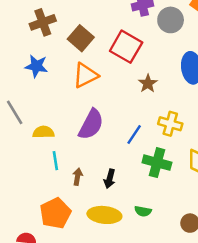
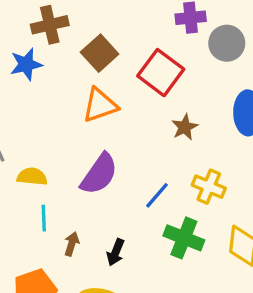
blue star: (36, 66) -> (26, 64), moved, turned -30

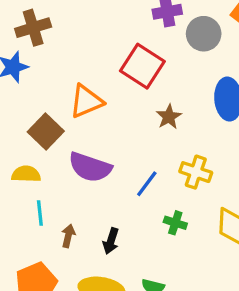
brown square: (100, 53) -> (46, 131), moved
purple semicircle: (99, 174) -> (90, 167), turned 78
green cross: (184, 238) -> (175, 223), size x0.6

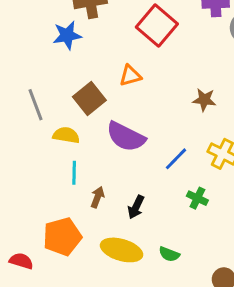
red square: (142, 66) -> (157, 26), moved
orange triangle: (86, 101) -> (130, 76), size x0.7
brown star: (169, 117) -> (204, 100), turned 30

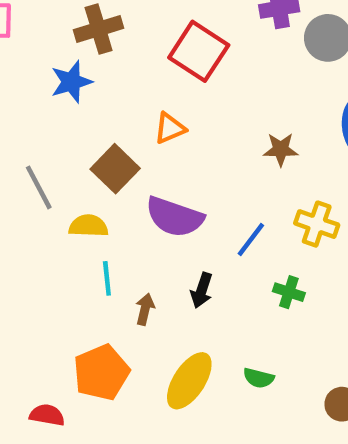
black arrow: (136, 207) -> (202, 290), moved
yellow ellipse: (122, 250) -> (189, 381), turned -66

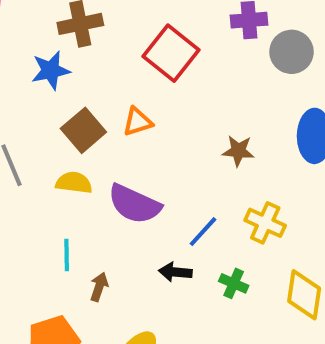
brown square: (115, 169) -> (83, 130), moved
yellow semicircle: (88, 226) -> (74, 183), moved
black arrow: (202, 290) -> (175, 272), moved, turned 72

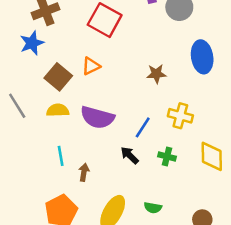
black arrow: (175, 272) -> (130, 155), turned 48

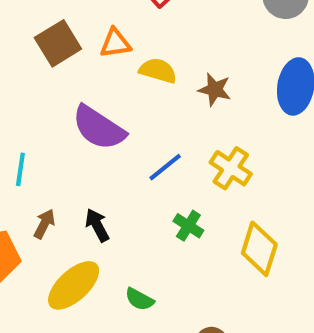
yellow semicircle: (58, 110) -> (158, 71), moved
black arrow: (130, 155) -> (97, 225), moved
brown arrow: (84, 172) -> (44, 224), moved

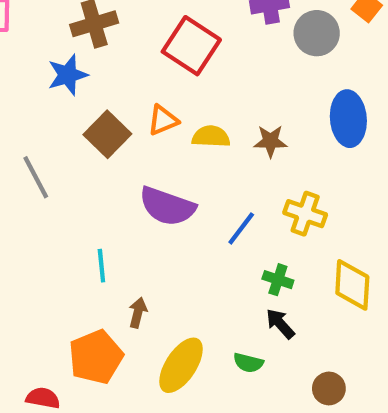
black arrow: (97, 225) -> (280, 324), moved

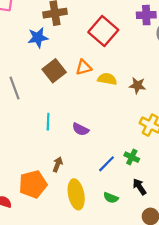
purple semicircle: (167, 206) -> (80, 129), moved, size x0.6
blue line: (241, 228) -> (107, 164), moved
cyan line: (101, 266) -> (48, 122), moved
black arrow: (280, 324) -> (139, 187), moved
yellow ellipse: (181, 365) -> (76, 194), turned -52

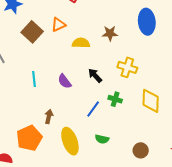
yellow semicircle: (107, 79) -> (81, 43), moved
purple semicircle: (80, 129) -> (65, 81), turned 35
black arrow: (139, 187) -> (95, 75), moved

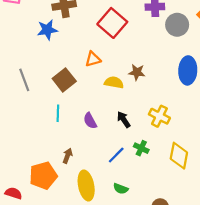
brown square: (32, 32) -> (64, 80), moved
brown star: (110, 33) -> (137, 72), moved

